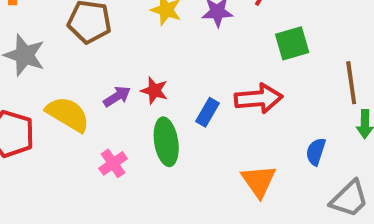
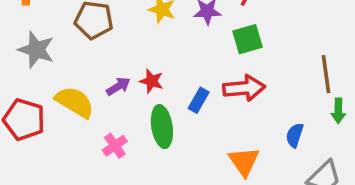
green square: (292, 43) -> (247, 39), moved

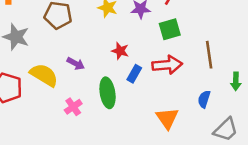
brown line: (326, 74) -> (209, 55), moved
red star: (151, 81) -> (120, 51), moved
purple arrow: (118, 86) -> (76, 64), turned 60

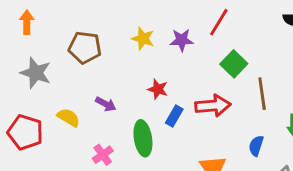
green square: (170, 29) -> (234, 64), moved, turned -30
yellow semicircle: (44, 75) -> (68, 117), size x0.7

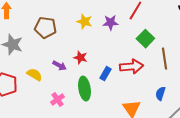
red star: (158, 89) -> (80, 58), moved

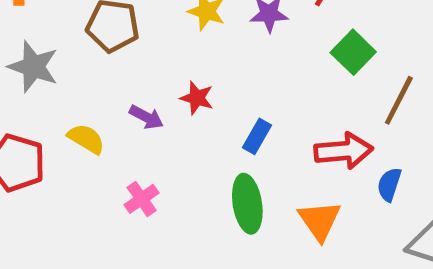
brown line: (164, 59) -> (399, 100), turned 35
red arrow: (131, 67) -> (344, 151), moved
green ellipse: (84, 89) -> (247, 204), moved

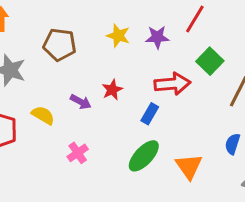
red star: (197, 98) -> (112, 90), turned 30
red arrow: (344, 151) -> (172, 84), moved
green ellipse: (247, 204) -> (144, 156), turned 52

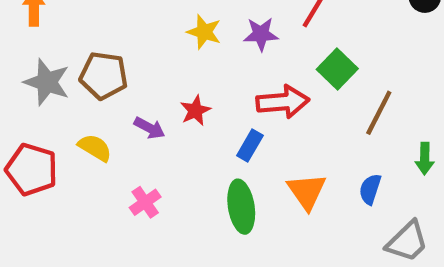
brown pentagon: (60, 45) -> (104, 76), moved
green ellipse: (144, 156) -> (241, 207), turned -52
orange triangle: (189, 166) -> (307, 191), moved

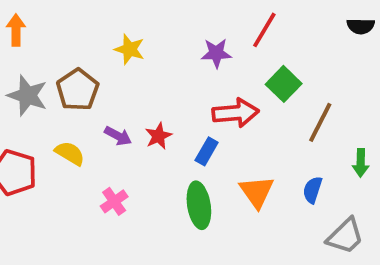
yellow star: (204, 32) -> (130, 49), moved
brown pentagon: (104, 76) -> (78, 90), turned 30
red star: (195, 111) -> (158, 136), moved

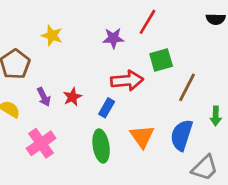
green square: (284, 84) -> (161, 60), turned 30
purple arrow: (118, 136) -> (44, 97), turned 36
blue semicircle: (313, 190) -> (182, 135), size x1.6
pink cross: (114, 201) -> (41, 143), size x1.5

